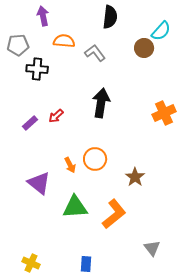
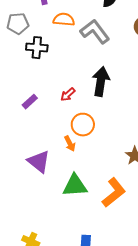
gray L-shape: (95, 53) -> (95, 32), size x1.4
red arrow: (56, 116) -> (68, 95), moved
orange circle: (95, 159) -> (83, 125), moved

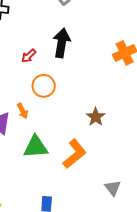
orange arrow: (70, 144) -> (23, 111), moved

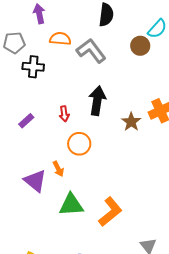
red arrow: (29, 56) -> (64, 114), turned -56
brown star: (96, 117) -> (131, 122), moved

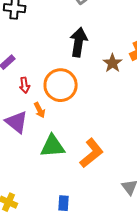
red arrow: (64, 114) -> (25, 85), moved
orange circle: (79, 144) -> (61, 85), size x1.4

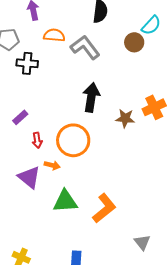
brown star: (113, 63) -> (125, 118), turned -30
orange arrow: (40, 110) -> (52, 165), turned -49

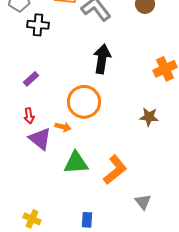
brown star: (125, 118) -> (149, 117), moved
red arrow: (37, 140) -> (29, 116), moved
gray triangle: (142, 242) -> (143, 202), moved

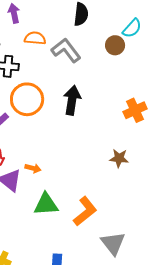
orange circle: (84, 102) -> (27, 99), moved
gray triangle: (143, 202) -> (113, 243), size x1.5

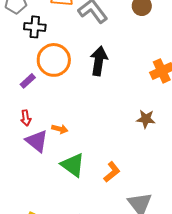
green triangle: (46, 204) -> (73, 165), turned 40
orange L-shape: (85, 211) -> (112, 172), size x0.7

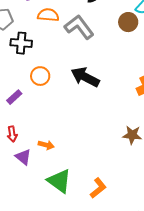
orange circle: (54, 60) -> (40, 76), size x0.6
black arrow: (99, 61) -> (85, 77), turned -72
purple triangle: (37, 141) -> (23, 157), size x0.7

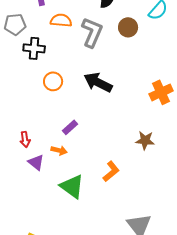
brown circle: (128, 22) -> (128, 27), moved
gray L-shape: (79, 27) -> (92, 32), turned 60
purple rectangle: (14, 97) -> (70, 127), moved
orange L-shape: (98, 188) -> (111, 171), moved

